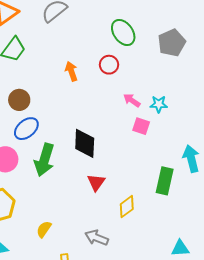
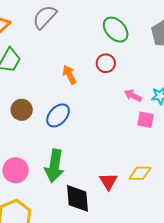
blue ellipse: (26, 129) -> (58, 115), moved
black diamond: (85, 143) -> (77, 198), moved
yellow diamond: (127, 207) -> (140, 173), moved, turned 45

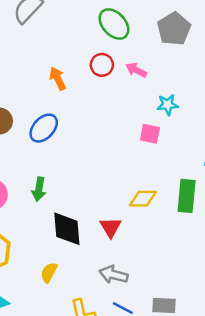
pink arrow: (133, 96) -> (136, 70), moved
green arrow: (54, 166) -> (39, 189), size x0.6
red triangle: (108, 181) -> (111, 227), moved

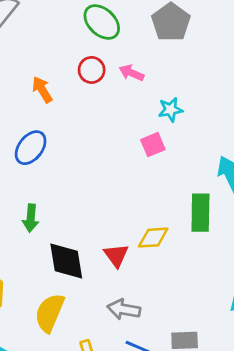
pink square: (150, 134) -> (153, 145), turned -30
yellow diamond: (143, 199) -> (153, 238), moved
yellow semicircle: (49, 272) -> (50, 313), size x1.6

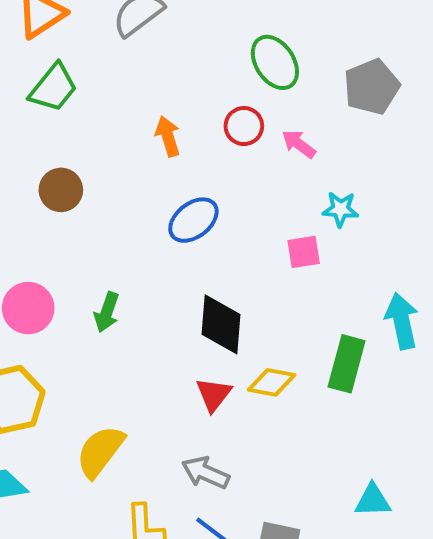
blue ellipse: (31, 148) -> (193, 220), moved
black diamond: (66, 261) -> (221, 324), moved

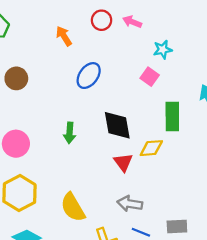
pink square: (304, 252) -> (150, 77), turned -30
green arrow: (107, 312) -> (70, 133), moved
green rectangle: (347, 364) -> (172, 116), moved
yellow semicircle: (100, 451) -> (73, 207), turned -52

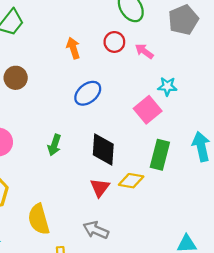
pink square: (150, 77) -> (148, 110), size x1.4

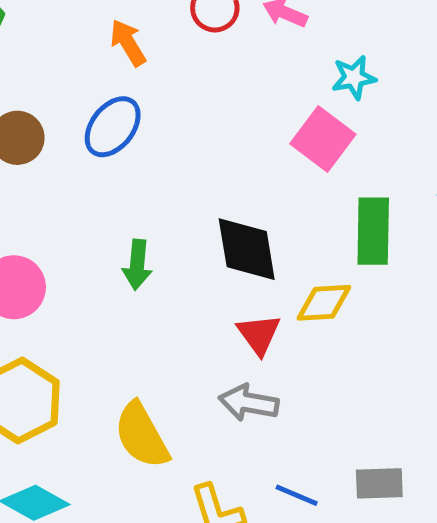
blue ellipse: (88, 93) -> (113, 127), moved
gray arrow: (96, 230) -> (249, 403), moved

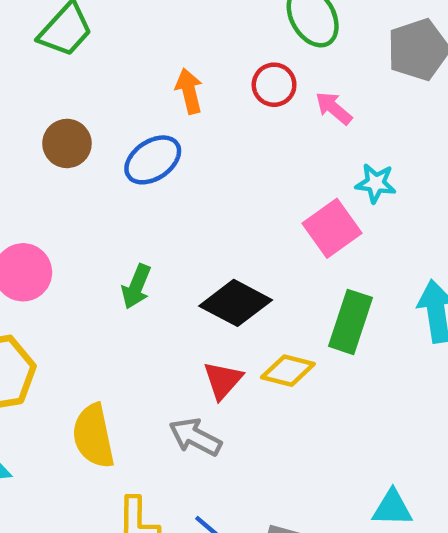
black diamond: (247, 249) -> (236, 303), turned -70

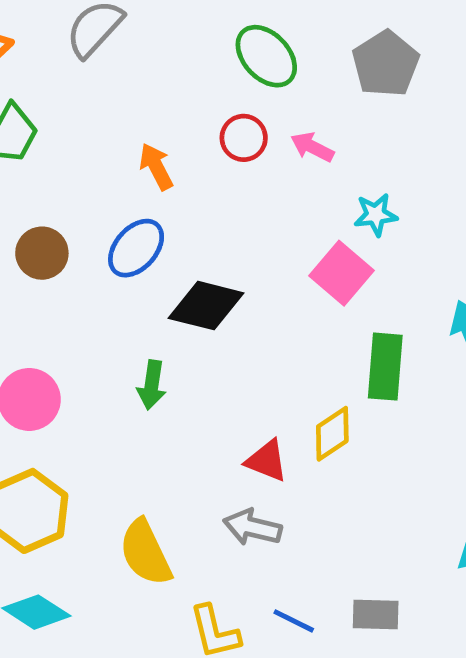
black diamond: (236, 303) -> (206, 306), moved
yellow diamond: (288, 371) -> (332, 434), turned -34
red triangle: (223, 380) -> (267, 461), turned -36

